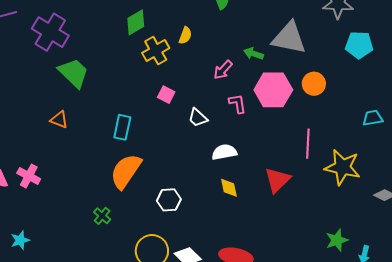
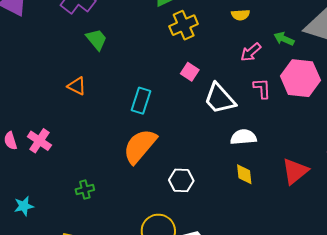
yellow semicircle: (185, 35) -> (240, 15), moved, turned 60
green trapezoid: (74, 73) -> (97, 39), size x0.7
white trapezoid: (198, 118) -> (220, 99), size x1.6
green cross: (102, 216) -> (85, 190), moved, turned 30

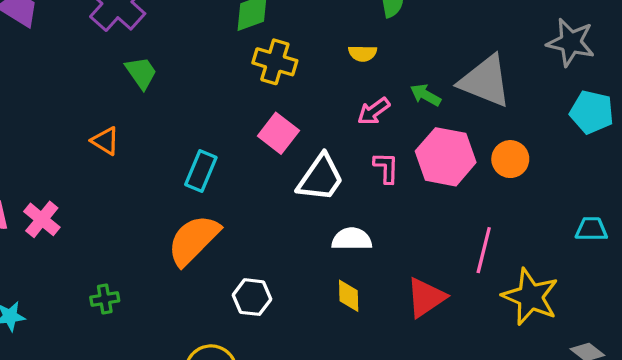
yellow cross: (184, 25) -> (275, 62), turned 36
pink square: (190, 72) -> (278, 133), size x1.4
white trapezoid: (220, 99) -> (321, 178), turned -108

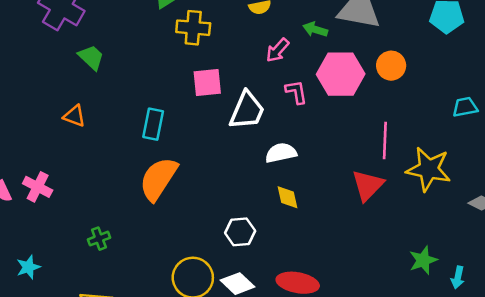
pink square: (278, 133) -> (207, 82), turned -32
white hexagon: (252, 297) -> (240, 232), moved
red triangle: (426, 297) -> (368, 185), moved

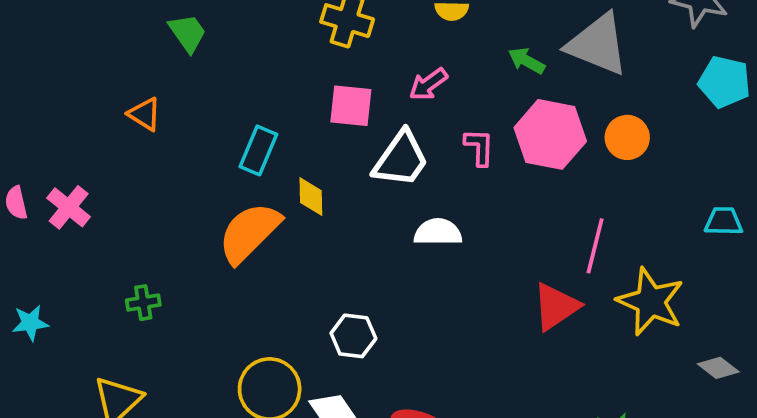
pink arrow: (277, 50) -> (428, 84), moved
yellow diamond: (287, 197) -> (311, 197), moved

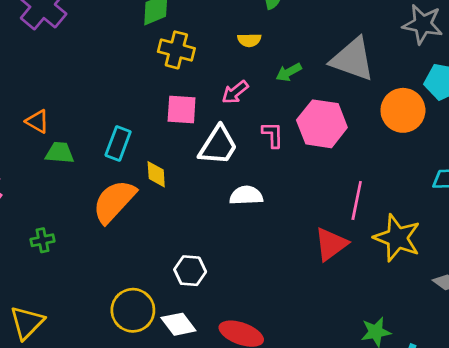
green trapezoid: (188, 33) -> (60, 153), moved, turned -48
green arrow: (526, 61) -> (289, 72), moved, turned -55
orange circle: (627, 137) -> (403, 110), moved, size x1.4
green cross: (143, 303) -> (42, 240), moved

